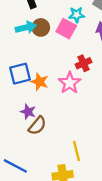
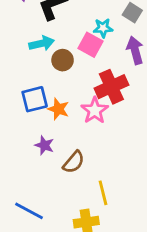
brown circle: (41, 27) -> (63, 60), moved
red cross: (83, 63) -> (111, 87), size x1.6
brown semicircle: (37, 126) -> (74, 162), moved

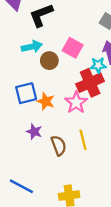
cyan star: (103, 28) -> (98, 65), moved
brown semicircle: (74, 162) -> (59, 146), turned -60
yellow line: (103, 193) -> (83, 140), moved

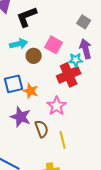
pink star: (76, 102) -> (57, 106), moved
purple star: (34, 132) -> (21, 117), size x1.5
yellow line: (83, 140) -> (63, 140), moved

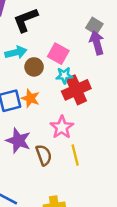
purple arrow: (86, 49) -> (97, 43), moved
cyan star: (76, 60) -> (64, 75), moved
orange star: (31, 91) -> (30, 98), moved
yellow line: (63, 140) -> (75, 155), moved

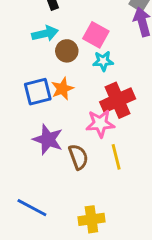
red cross: (76, 90) -> (118, 100), moved
orange star: (30, 98) -> (62, 89), turned 30
pink star: (62, 127) -> (100, 123), turned 30

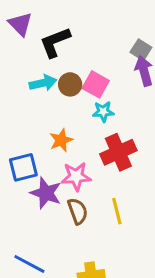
brown circle: (67, 51) -> (70, 84), moved
blue square: (38, 92) -> (23, 167), moved
pink star: (100, 123) -> (76, 176), moved

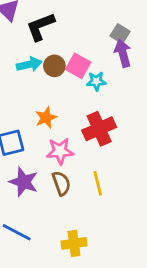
cyan star: (103, 112) -> (96, 81), moved
purple star: (46, 193) -> (24, 182), moved

